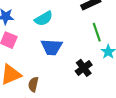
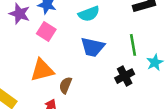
green line: (97, 32) -> (133, 45), moved

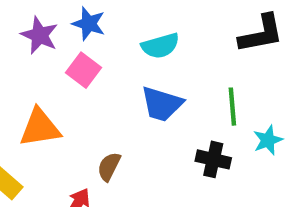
orange triangle: (42, 70) -> (40, 128), moved
black cross: (125, 76) -> (213, 159), turned 36

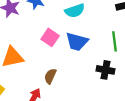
pink square: (83, 70) -> (50, 37), moved

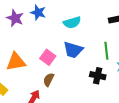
pink square: (50, 37) -> (48, 57), moved

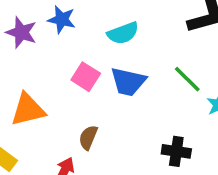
green line: (106, 51) -> (187, 79), turned -36
pink square: (48, 57) -> (86, 77), moved
black cross: (98, 76) -> (176, 151), moved

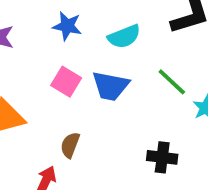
blue star: (62, 19) -> (67, 26), moved
cyan semicircle: (123, 33) -> (124, 37), moved

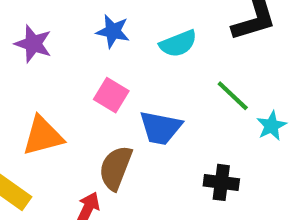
blue trapezoid: (110, 86) -> (161, 128), moved
brown semicircle: (70, 145) -> (116, 168), size x1.5

